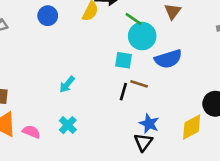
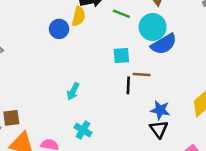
blue circle: (48, 16) -> (59, 29), moved
cyan circle: (142, 36) -> (153, 27), moved

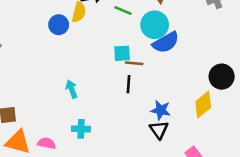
brown line: (142, 74) -> (134, 63), moved
cyan arrow: (73, 91) -> (72, 89), turned 132
cyan cross: (83, 130) -> (81, 129), turned -30

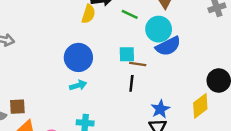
blue circle: (59, 25) -> (78, 57), moved, size x1.5
cyan arrow: (72, 89) -> (78, 85), turned 91
blue star: (161, 110) -> (160, 109), turned 30

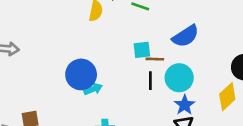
cyan circle: (159, 29) -> (179, 78), moved
blue circle: (78, 57) -> (81, 74), moved

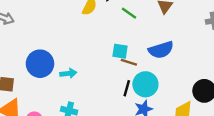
blue circle: (81, 74) -> (40, 64), moved
black line: (150, 81) -> (127, 88), moved

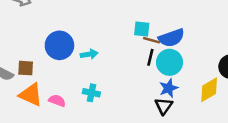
blue semicircle: (161, 50) -> (171, 38), moved
black line: (127, 88) -> (150, 57), moved

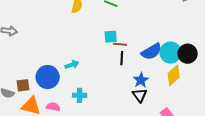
blue semicircle: (171, 38) -> (151, 52), moved
blue circle: (59, 45) -> (48, 77), moved
cyan circle: (170, 62) -> (170, 53), moved

